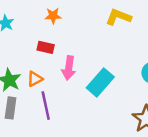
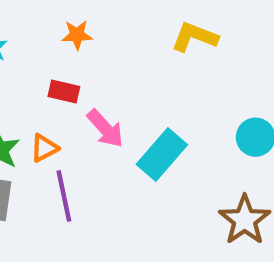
pink arrow: (69, 68) -> (105, 128), turned -50

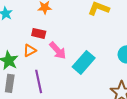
orange triangle: (44, 148) -> (30, 50), moved

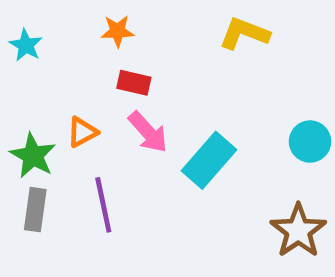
red rectangle: (39, 33) -> (134, 83), moved

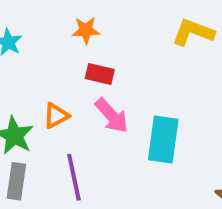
cyan rectangle: (209, 160) -> (163, 140), turned -33

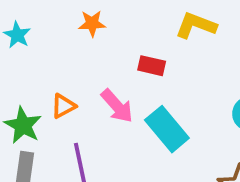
red rectangle: (100, 74) -> (152, 66), moved
cyan rectangle: (163, 140) -> (167, 129), turned -48

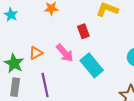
red rectangle: (152, 66) -> (83, 31), turned 56

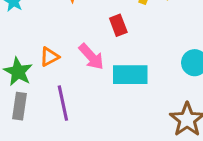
cyan rectangle: (92, 65) -> (130, 75), turned -50

